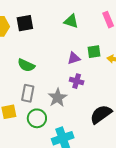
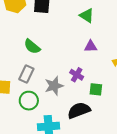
green square: (94, 52) -> (96, 89), moved
purple triangle: (74, 58) -> (91, 46), moved
black semicircle: (101, 114) -> (79, 110), moved

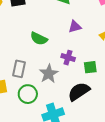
green semicircle: (32, 47) -> (39, 39), moved

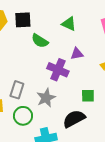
green semicircle: (39, 39) -> (40, 41), moved
purple cross: (68, 58) -> (58, 70), moved, size x1.5

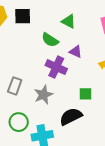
green semicircle: (40, 41) -> (50, 40), moved
purple triangle: (77, 54) -> (76, 52), turned 32
green circle: (23, 116) -> (19, 122), moved

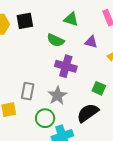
purple triangle: (76, 52) -> (91, 42), moved
green square: (85, 94) -> (99, 88), turned 32
green circle: (19, 122) -> (45, 118), moved

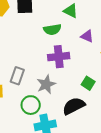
green semicircle: (56, 40) -> (52, 29), turned -42
purple cross: (66, 66) -> (59, 57), turned -30

